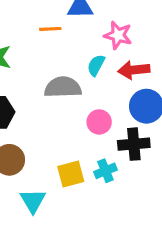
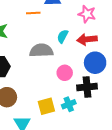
pink star: (118, 35) -> (87, 14), moved

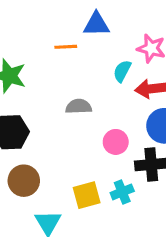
cyan semicircle: (63, 36) -> (122, 71), moved
gray semicircle: (41, 51) -> (79, 106), size x0.7

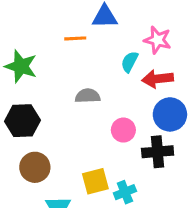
cyan cross: (122, 192) -> (125, 192), moved

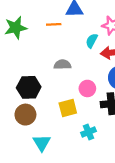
green star: (21, 66) -> (16, 28), moved, turned -30
black hexagon: (22, 121) -> (29, 87), moved
yellow square: (95, 181) -> (68, 108), moved

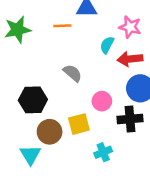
gray semicircle: (62, 65) -> (73, 73), turned 42
brown circle: (25, 115) -> (50, 132), moved
cyan triangle: (42, 143) -> (30, 155), moved

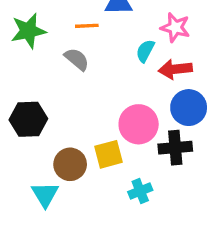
gray semicircle: (73, 73) -> (77, 59), moved
black hexagon: (33, 100) -> (28, 119), moved
pink circle: (102, 101) -> (139, 124), size x1.5

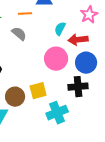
pink star: (175, 27) -> (89, 15), moved, turned 30
pink circle: (139, 124) -> (56, 59), moved
cyan cross: (140, 191) -> (57, 113), size x1.5

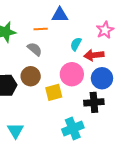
yellow square: (38, 91) -> (54, 92), moved
brown circle: (15, 97) -> (31, 76), moved

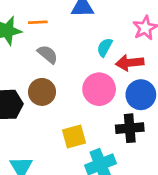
orange line: (41, 29) -> (38, 22), moved
yellow square: (54, 92) -> (74, 136), moved

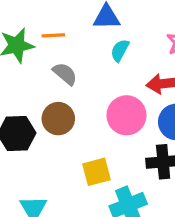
cyan semicircle: (105, 47) -> (120, 50), moved

